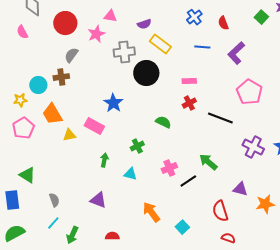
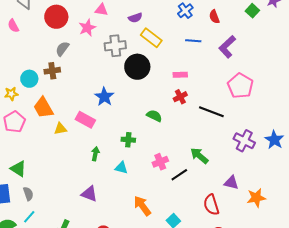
green cross: (137, 146) -> (128, 140), turned 32
gray semicircle: (54, 200) -> (28, 194), moved
cyan line: (53, 223) -> (29, 217), moved

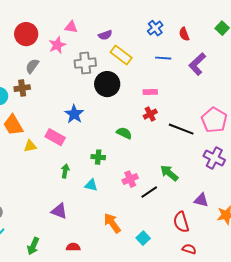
pink pentagon: (240, 86) -> (214, 120), moved

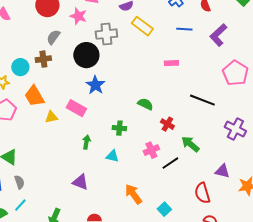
pink star: (57, 45) -> (78, 16), turned -30
black circle: (107, 84) -> (86, 55), moved
red cross: (150, 114) -> (167, 124), moved, turned -32
pink pentagon: (214, 120) -> (235, 73), moved

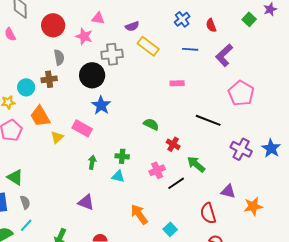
gray semicircle: (53, 37) -> (59, 57), turned 133
yellow triangle: (51, 117) -> (57, 137), turned -32
green cross: (119, 128) -> (122, 156), moved

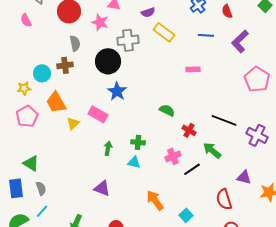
black line: (208, 120) -> (224, 120), moved

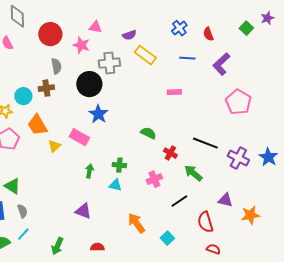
black line: (192, 169) -> (179, 201), moved

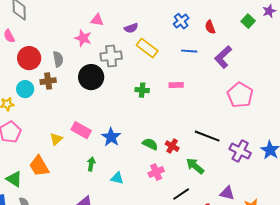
red circle: (50, 34) -> (29, 58), moved
blue star: (98, 114) -> (111, 137), moved
orange trapezoid: (37, 125) -> (39, 166), moved
green semicircle: (148, 133) -> (150, 144), moved
green cross: (119, 165) -> (142, 90), moved

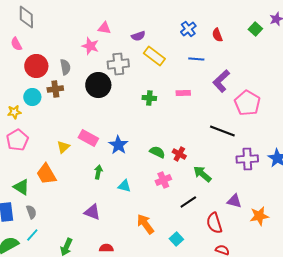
purple L-shape: (223, 57) -> (221, 81), moved
black line: (207, 136) -> (222, 131), moved
purple cross: (240, 151) -> (247, 159), turned -30

